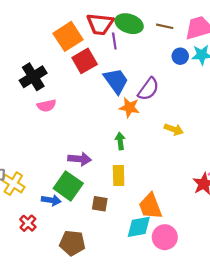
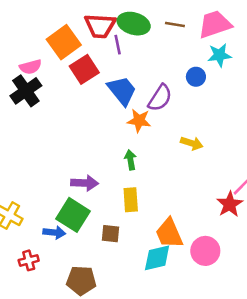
blue circle: (180, 56) -> (196, 77), moved
pink semicircle: (46, 106) -> (30, 67), moved
red cross: (28, 223) -> (29, 260), turned 35
pink circle: (165, 237) -> (205, 251), moved

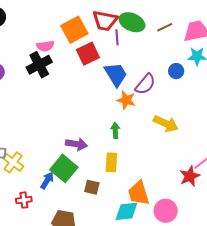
brown line: (175, 25) -> (165, 27), turned -42
yellow arrow: (192, 143) -> (166, 124), size x1.4
blue arrow: (54, 232) -> (47, 180), turned -72

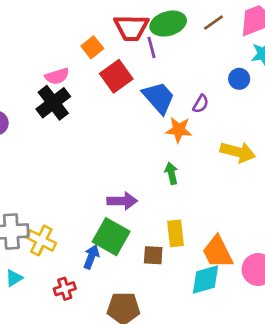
green ellipse: (132, 22) -> (168, 24), turned -30
orange square: (74, 30) -> (92, 47), size x0.6
purple semicircle: (145, 84) -> (201, 104), size x0.6
yellow rectangle: (111, 162) -> (175, 233), moved

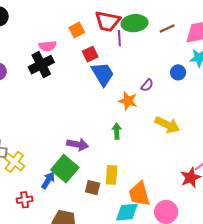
red square: (116, 76) -> (90, 54), size x0.7
blue trapezoid: (159, 98) -> (103, 74), moved

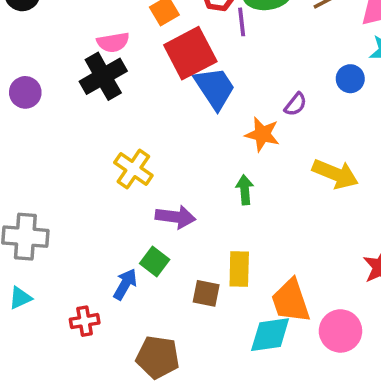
red square: (90, 54) -> (190, 53), size x1.8
yellow cross: (14, 162) -> (133, 169), moved
green square: (65, 169) -> (155, 261), size x0.6

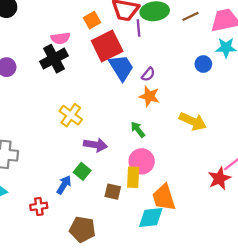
purple semicircle: (296, 104) -> (148, 74), moved
green arrow: (245, 190) -> (138, 129), turned -35
pink circle: (340, 331) -> (142, 161), moved

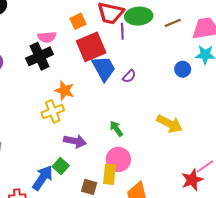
orange star: (149, 96) -> (64, 91), moved
yellow cross: (71, 115) -> (53, 111), turned 30
blue arrow: (64, 185) -> (43, 178), size x1.4

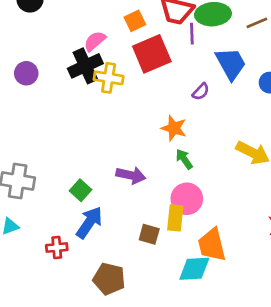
pink semicircle: (47, 37) -> (95, 41), turned 144
blue trapezoid: (104, 68) -> (231, 64), moved
orange star: (64, 91) -> (174, 128), moved
yellow cross: (53, 111) -> (109, 78), moved, turned 30
green square: (61, 166) -> (80, 190), moved

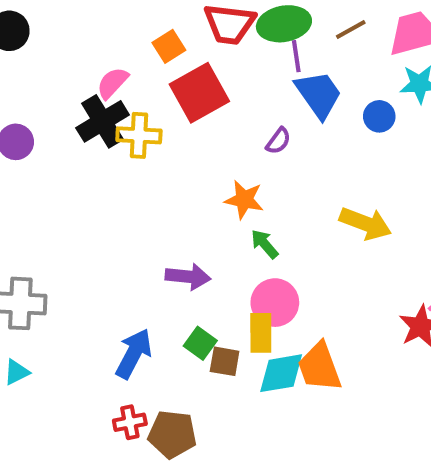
purple line: (192, 34) -> (296, 56), moved
green square: (80, 190) -> (200, 343), moved
red cross: (57, 248) -> (130, 422), moved
cyan diamond: (194, 269) -> (281, 373), moved

